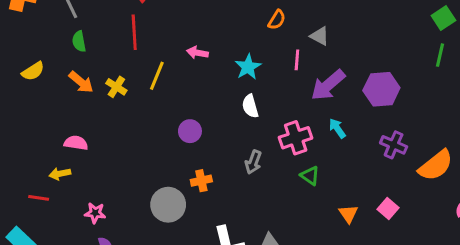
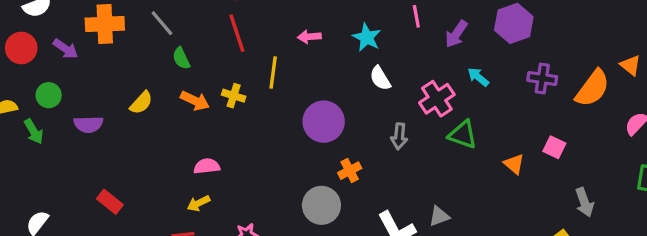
purple arrow: (328, 85) -> (456, 34), size x0.7
purple circle: (190, 131) -> (324, 122), size x1.6
green triangle: (310, 176) -> (463, 135), size x1.4

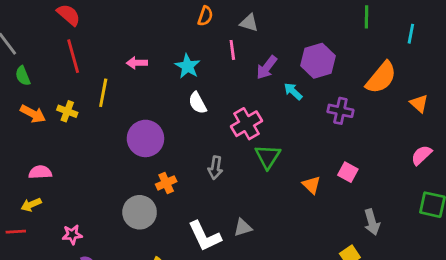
cyan arrow: (478, 77) -> (293, 91), moved
orange semicircle: (593, 88) -> (381, 78), moved
green triangle: (463, 135) -> (268, 157), turned 40
gray arrow: (399, 136) -> (215, 168), moved

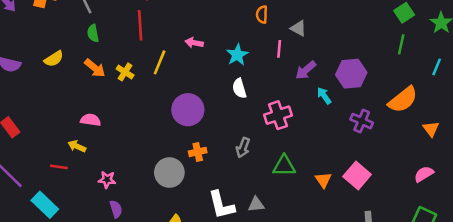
orange semicircle: (205, 16) -> (262, 15), turned 150
green triangle: (268, 157) -> (284, 166), moved, turned 45
pink square: (348, 172) -> (357, 175), size x1.5
yellow arrow: (31, 205) -> (77, 146), turned 36

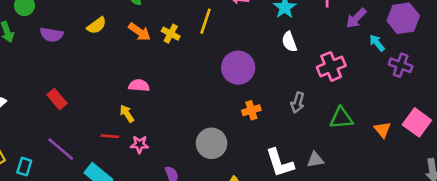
purple cross: (362, 121) -> (401, 65), moved
yellow arrow: (77, 146) -> (127, 114), turned 36
gray circle: (169, 173) -> (212, 143), moved
pink star: (107, 180) -> (139, 144), moved

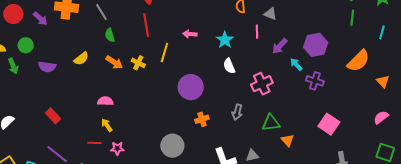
pink semicircle: (139, 85) -> (105, 101), moved
orange triangle: (382, 130) -> (288, 140), moved

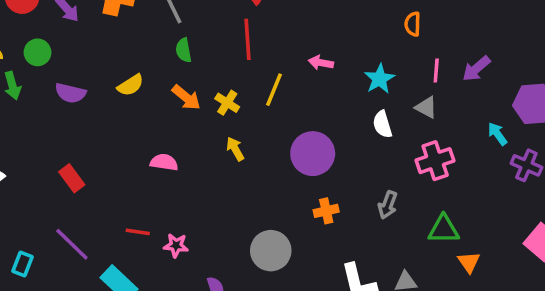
gray triangle: (270, 14) -> (426, 107), moved
purple arrow: (280, 46) -> (476, 69), moved
yellow arrow: (107, 125) -> (235, 149), moved

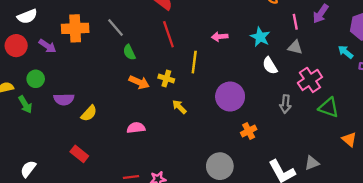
yellow semicircle: (131, 85) -> (89, 113), moved
gray arrow: (388, 205) -> (285, 104), moved
green triangle: (444, 229) -> (329, 107), moved, turned 35

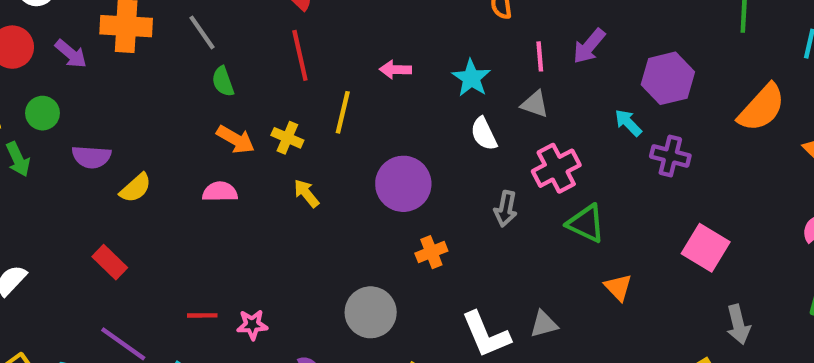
pink semicircle: (136, 128) -> (220, 192), moved

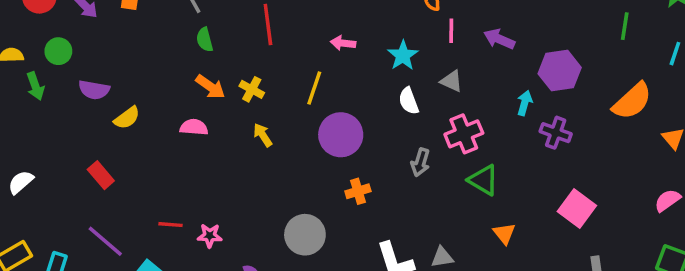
purple arrow: (589, 46) -> (499, 39), turned 68
pink line: (540, 56) -> (451, 31), moved
yellow line: (343, 112) -> (314, 88), moved
cyan arrow: (628, 123) -> (525, 103), turned 55

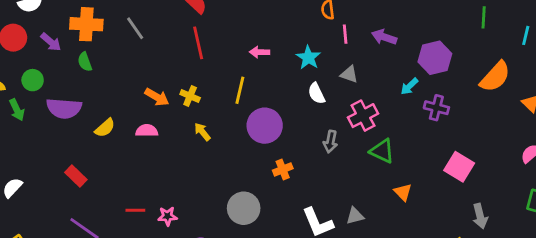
green semicircle: (205, 40) -> (85, 62), moved
purple semicircle: (94, 90) -> (64, 108), size x1.4
cyan arrow: (525, 103) -> (409, 86), turned -144
yellow semicircle: (127, 118) -> (105, 128), moved

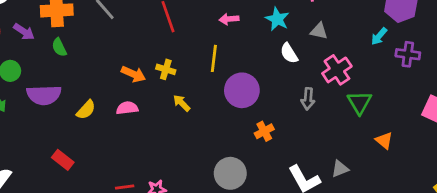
green triangle: (382, 151) -> (359, 103), turned 40

